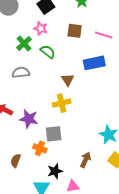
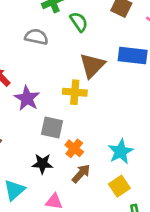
brown triangle: (68, 80) -> (92, 65), size x1.5
orange cross: (40, 148) -> (74, 148), moved
black star: (55, 171) -> (42, 164), moved

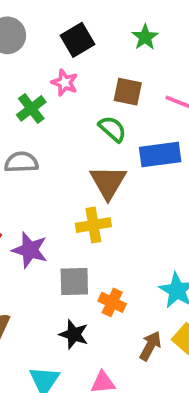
green semicircle: (79, 22) -> (112, 129), moved
black star: (42, 164) -> (74, 334), turned 30
brown arrow: (81, 174) -> (150, 346), moved

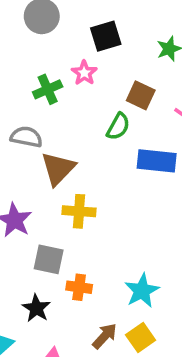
green semicircle: (112, 129) -> (118, 126), turned 64
brown triangle: (108, 182) -> (58, 169), moved
orange cross: (112, 302) -> (79, 287), turned -30

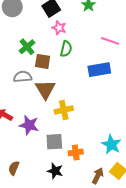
pink star: (84, 73) -> (59, 28), moved
brown square: (141, 95) -> (43, 61), moved
green semicircle: (118, 126) -> (66, 49), moved

